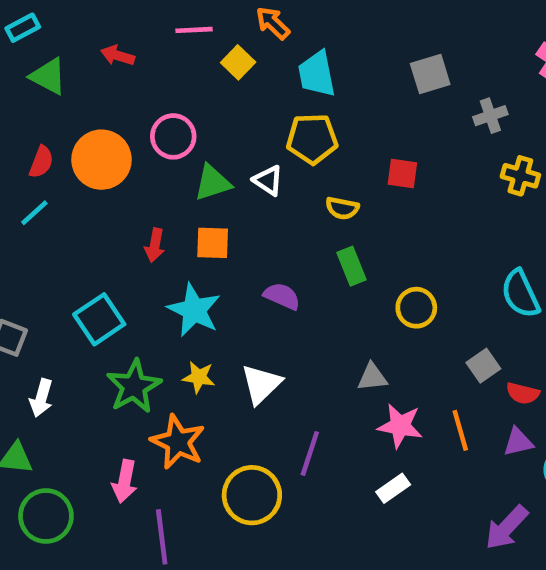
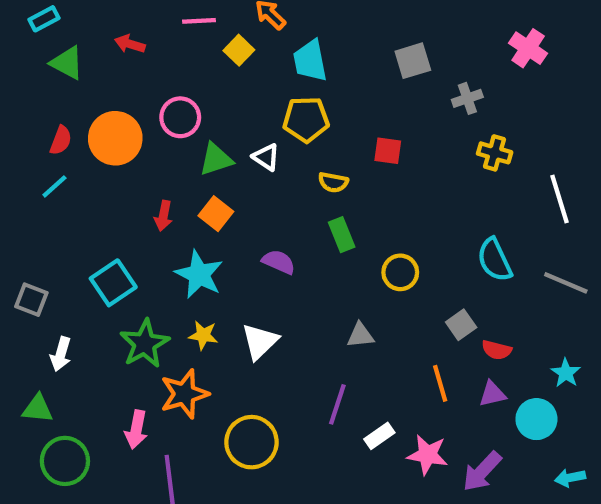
orange square: (213, 243) -> (216, 214), turned 36
pink star: (400, 426) -> (427, 455), moved
orange star: (178, 442) -> (184, 394), turned 30
purple line: (310, 454) -> (337, 404), moved

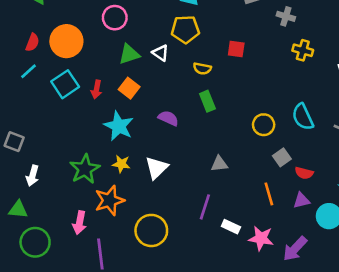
gray cross: (467, 98) -> (286, 16), turned 36
pink circle: (180, 117) -> (115, 18), moved
yellow circle: (400, 272) -> (264, 125), moved
cyan square: (113, 283) -> (65, 84), moved
white rectangle: (379, 436) -> (231, 227), turned 60

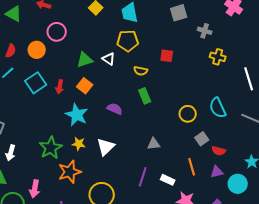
pink circle: (115, 18) -> (57, 32), moved
orange circle: (66, 41) -> (37, 50), size x0.7
pink arrow: (79, 223) -> (35, 189), moved
white rectangle: (231, 227) -> (168, 180), moved

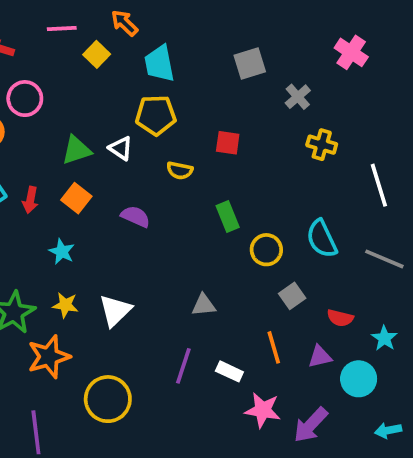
gray cross: (205, 31) -> (298, 97), turned 32
green rectangle: (145, 96) -> (228, 217), moved
purple semicircle: (115, 109) -> (135, 217), moved
cyan star: (77, 115) -> (62, 252), size x0.6
red semicircle: (219, 151) -> (340, 318), moved

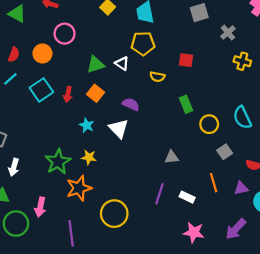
white triangle: (115, 311) -> (119, 129), moved, turned -30
pink star: (263, 410) -> (194, 232), moved

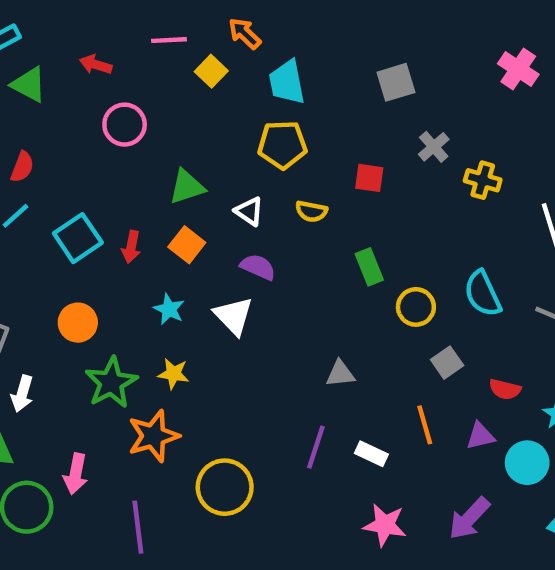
gray cross: (228, 33) -> (434, 147), moved
orange circle: (42, 53) -> (78, 323), moved
white triangle: (122, 63) -> (249, 211), moved

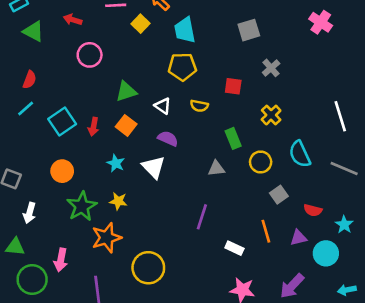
yellow cross: (483, 180) -> (271, 115), moved, turned 30
gray triangle: (340, 374) -> (216, 168), moved
purple line: (316, 447) -> (202, 217), moved

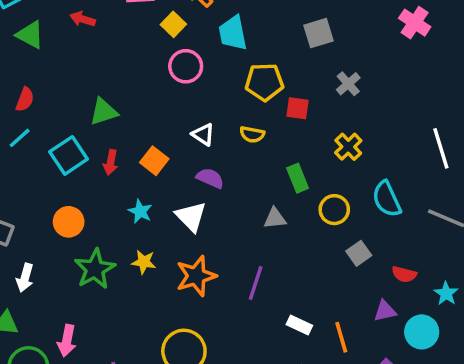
pink circle: (90, 55) -> (186, 66), moved
yellow pentagon: (182, 67) -> (264, 82), moved
green triangle: (126, 91) -> (104, 112), moved
orange line: (266, 231) -> (341, 337), moved
orange star: (107, 238) -> (196, 276), moved

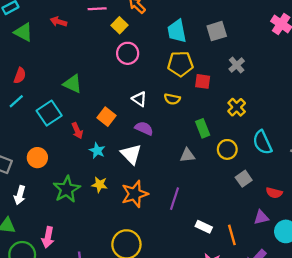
cyan trapezoid: (233, 33) -> (177, 31), moved
green triangle: (104, 112) -> (73, 84), turned 42
red arrow: (111, 162) -> (77, 131), moved, turned -35
orange circle: (69, 222) -> (37, 158), moved

